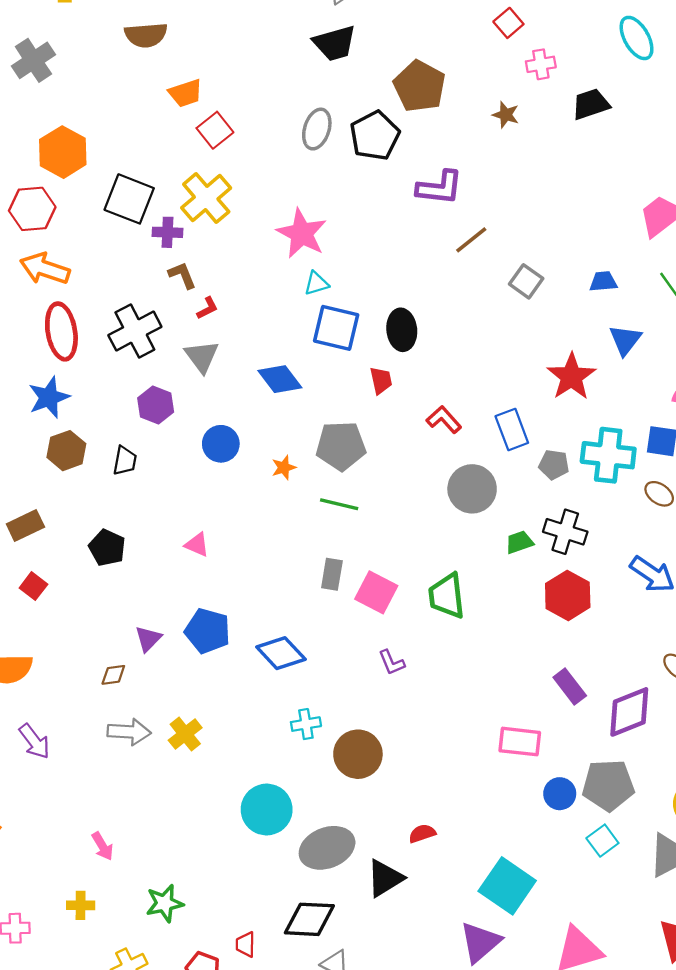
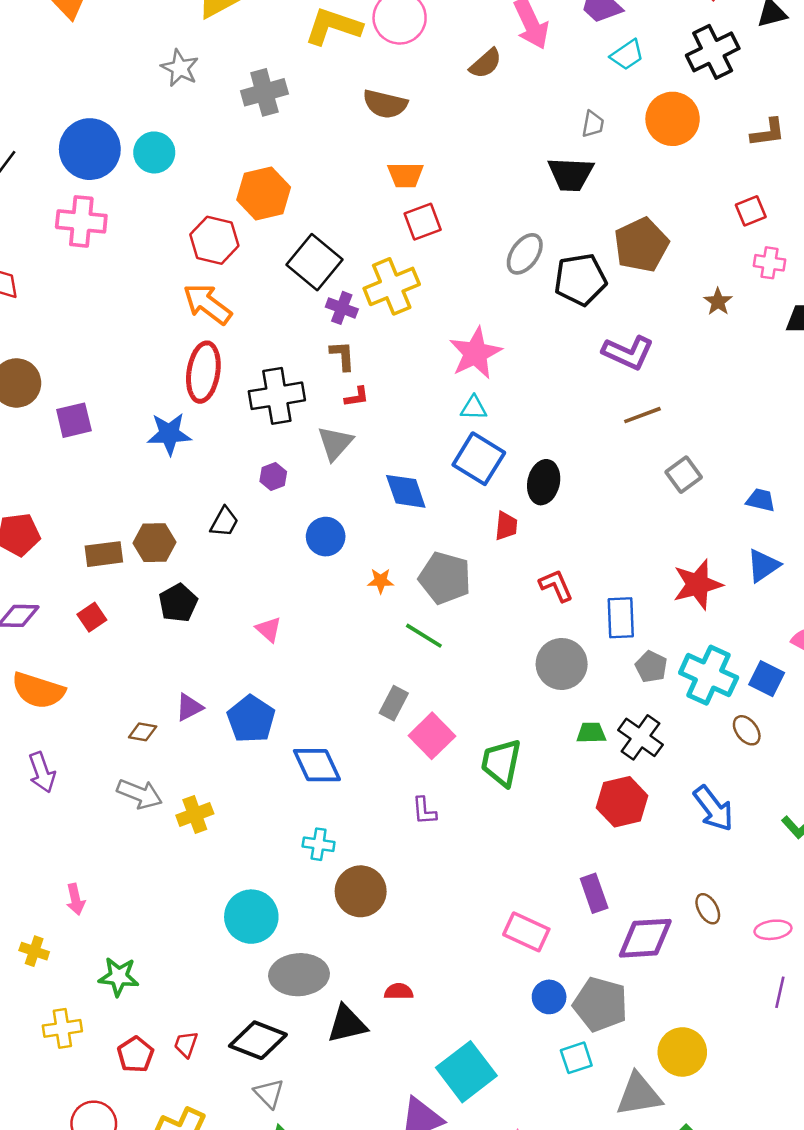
purple hexagon: (156, 405) -> (273, 476), size x0.7
brown hexagon: (66, 451) -> (155, 543), moved

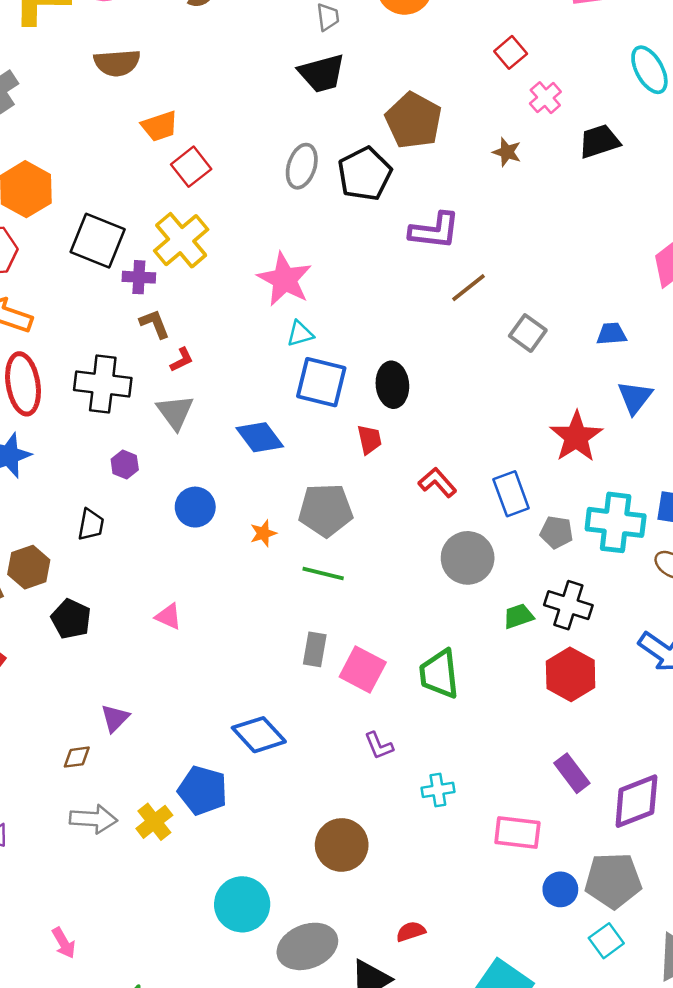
pink cross: (770, 263) -> (545, 98), turned -32
black cross: (277, 396) -> (103, 384), turned 34
blue pentagon: (251, 719) -> (203, 790), moved
cyan cross: (319, 844) -> (438, 790), moved

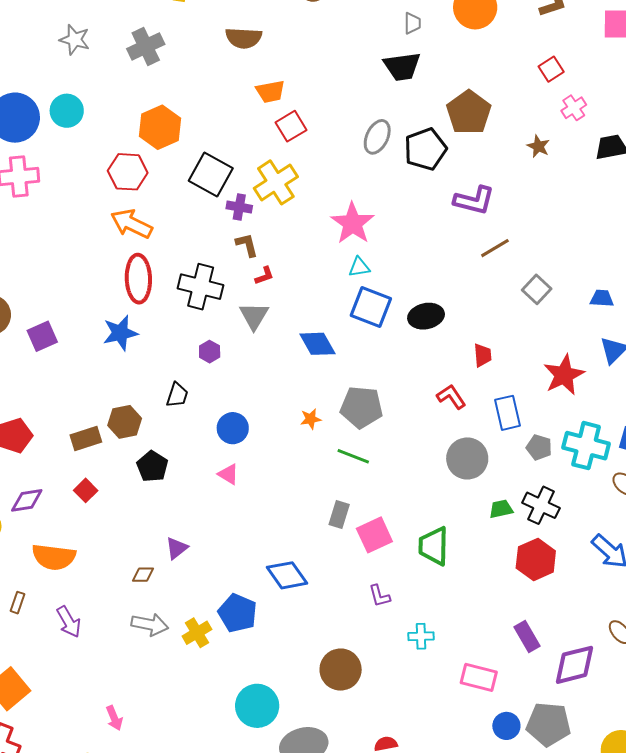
black ellipse: (392, 385) -> (426, 316), turned 76
red trapezoid: (369, 440) -> (483, 355), moved
blue circle: (195, 507) -> (233, 428), moved
pink square: (363, 670) -> (374, 535), turned 30

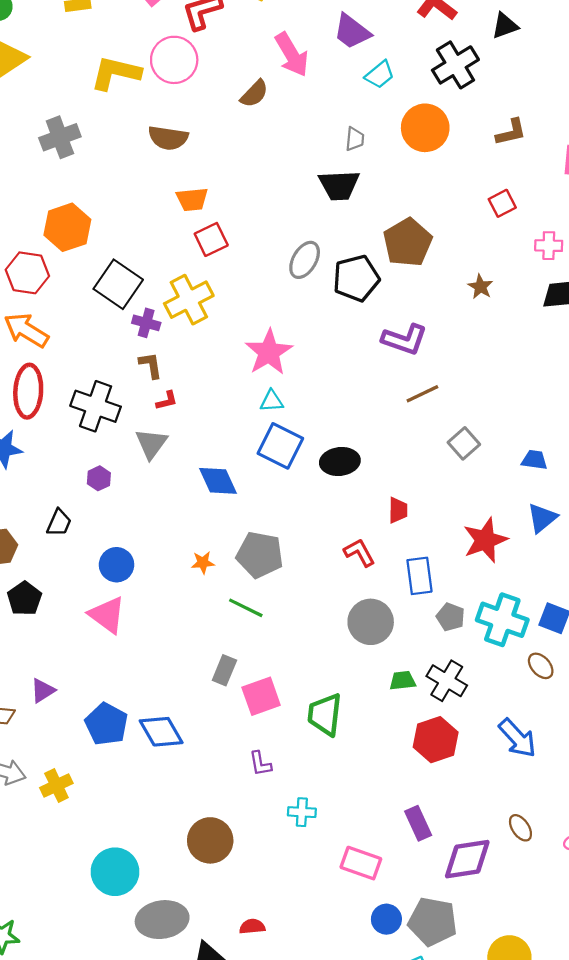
pink cross: (574, 108) -> (549, 246), moved, turned 30
pink triangle: (228, 474) -> (107, 615), size x1.6
blue pentagon: (238, 613) -> (106, 724), moved

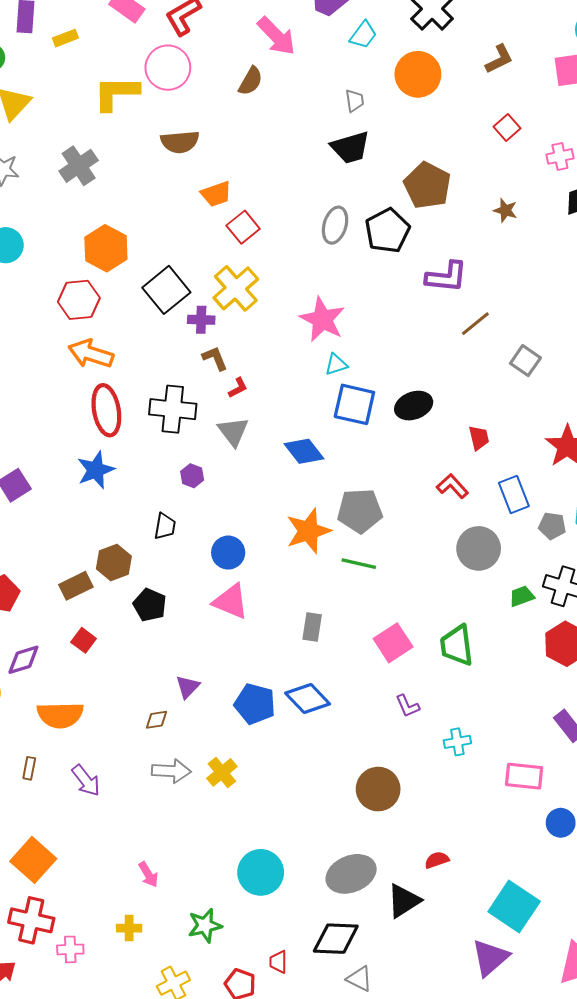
black square: (118, 284) -> (166, 290), turned 30
orange star: (203, 563) -> (308, 531), size x2.0
gray rectangle: (224, 670) -> (312, 627), moved
cyan circle: (115, 872) -> (261, 872), moved

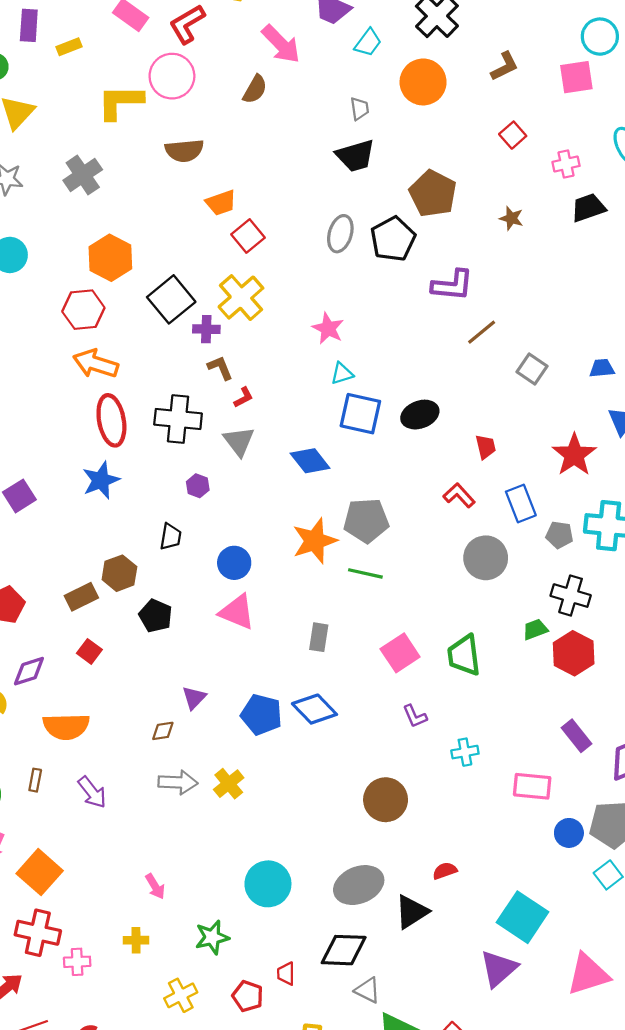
pink star: (322, 319) -> (328, 328), size x0.7
green trapezoid: (522, 596) -> (535, 629), moved

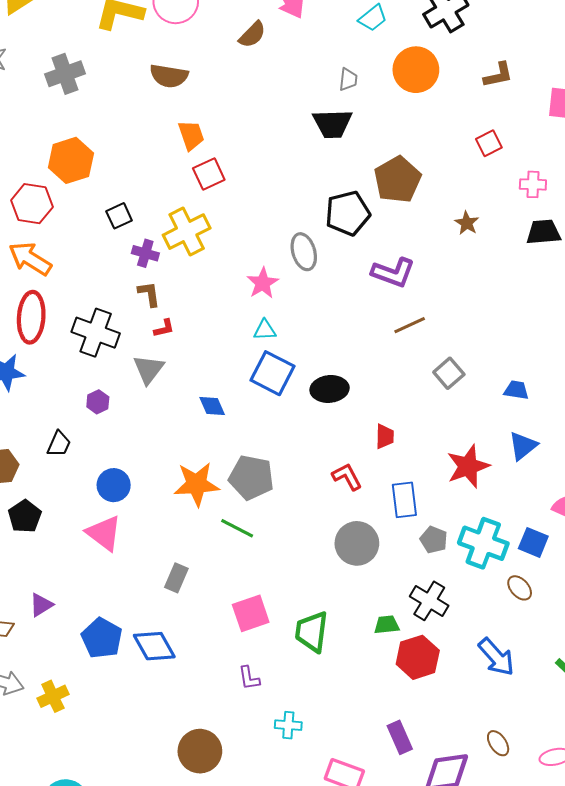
orange trapezoid: (221, 203) -> (191, 135), turned -104
gray ellipse: (340, 234) -> (304, 252), moved, turned -48
black square: (171, 299) -> (119, 216), size x0.6
blue diamond: (310, 461) -> (212, 406), size x0.7

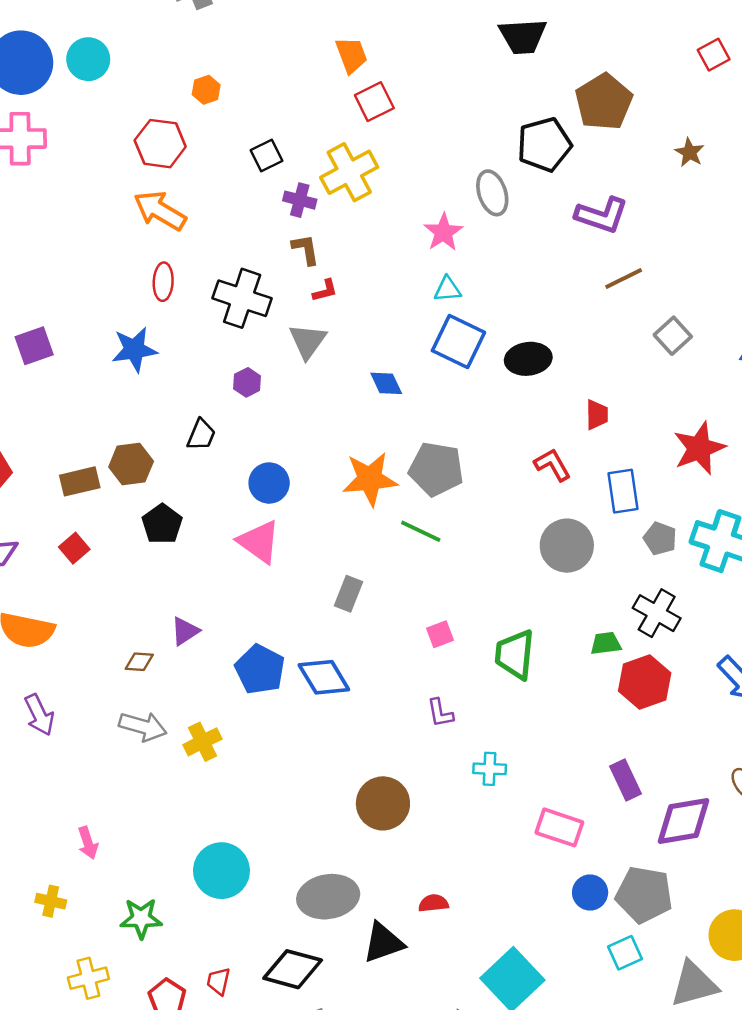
orange hexagon: (71, 160) -> (206, 90), size x0.5
red ellipse: (31, 317) -> (163, 282), size x0.6
pink square: (251, 613) -> (440, 634), size x0.6

